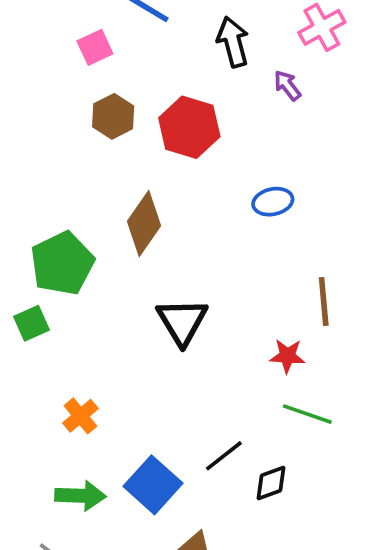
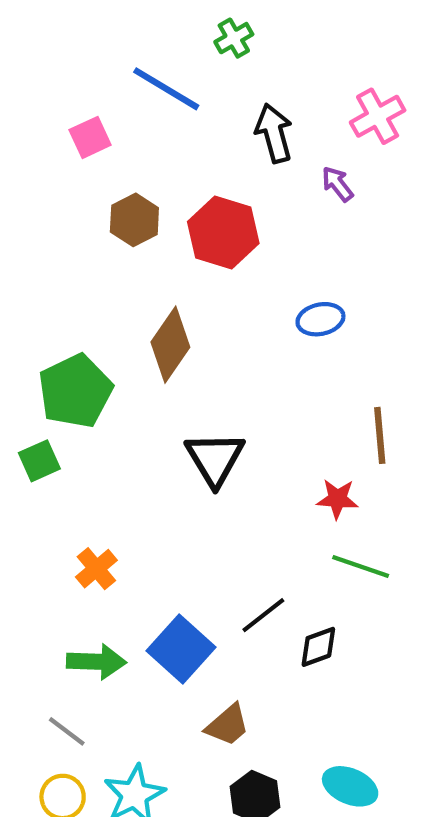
pink square: (95, 47) -> (90, 137), moved

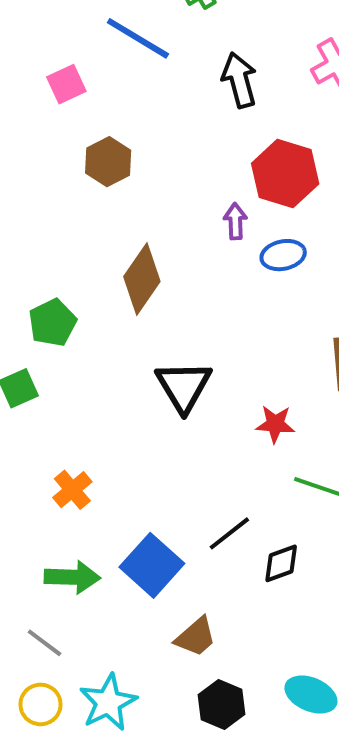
purple arrow: (337, 184) -> (235, 221), moved, turned 36
red hexagon: (223, 233) -> (285, 174), moved
green pentagon: (75, 391) -> (52, 323), size x0.7
red star: (337, 499) -> (275, 424), moved

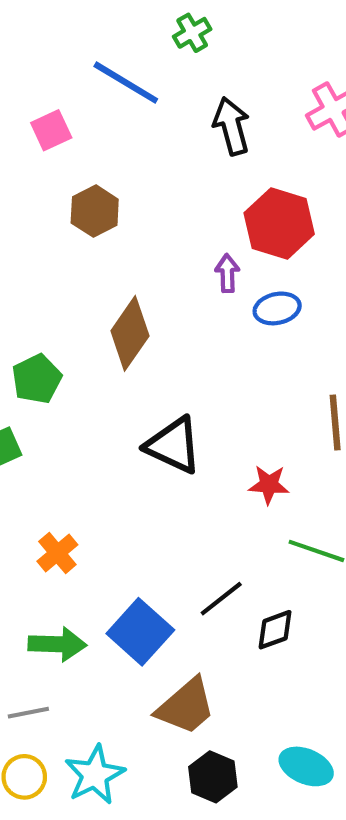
black triangle: (184, 386) -> (173, 445), turned -34
brown trapezoid: (196, 637) -> (186, 706), size x1.4
gray line: (44, 643) -> (28, 713), turned -48

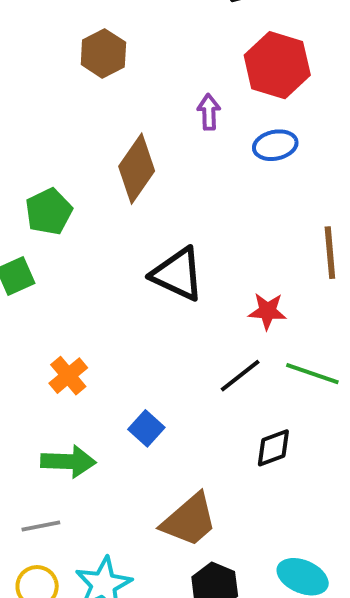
purple arrow: (227, 273) -> (209, 112), moved
black line: (221, 599) -> (240, 376), moved
blue square: (140, 632) -> (146, 428), moved, size x0.6

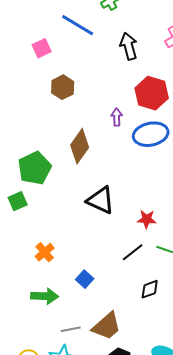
blue ellipse: (275, 145) -> (151, 134), size x1.6
green pentagon: (49, 212) -> (35, 168), size x1.4
gray line: (41, 526) -> (71, 329), moved

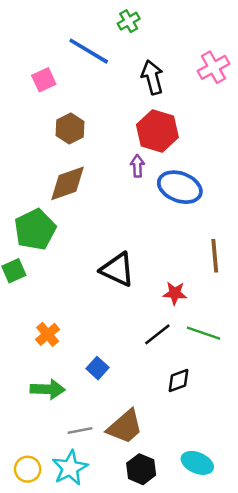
red hexagon: (152, 93) -> (157, 131), moved
blue ellipse: (151, 134) -> (180, 187), turned 32
brown diamond: (80, 146) -> (68, 183), moved, turned 36

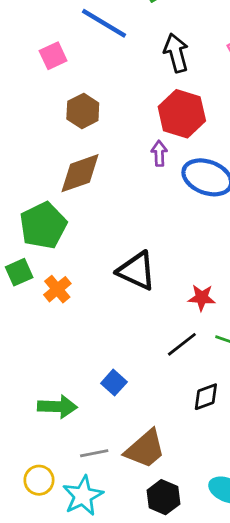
orange cross: (48, 334) -> (57, 289), moved
yellow circle: (28, 469) -> (39, 480), moved

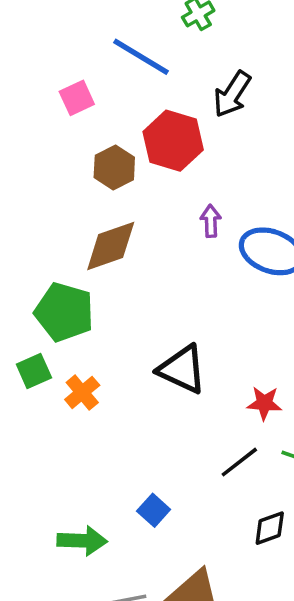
black arrow: (176, 53) -> (232, 94), turned -132
red hexagon: (182, 114) -> (173, 141), moved
green pentagon: (43, 225) -> (64, 312), turned -30

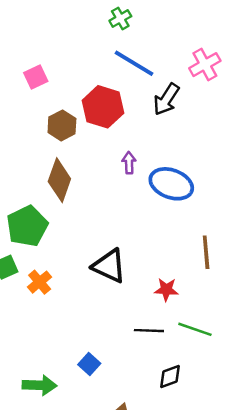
blue line: (141, 57) -> (134, 63), moved
black arrow: (232, 94) -> (166, 99), moved
brown diamond: (111, 246) -> (59, 180), turned -51
green pentagon: (64, 312) -> (27, 226), turned 30
black line: (239, 462) -> (149, 331), turned 40

